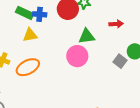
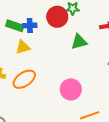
pink circle: (77, 56) -> (71, 89), moved

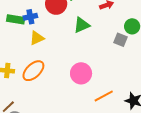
yellow triangle: (23, 47) -> (37, 38), moved

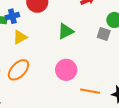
green triangle: (82, 25) -> (66, 31), moved
orange line: (104, 96) -> (90, 91), turned 42

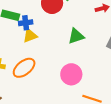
blue cross: (12, 16) -> (26, 23), moved

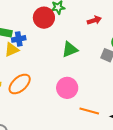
yellow triangle: (30, 36) -> (12, 50), moved

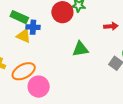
yellow triangle: (12, 50) -> (24, 36), turned 35
pink circle: (67, 88) -> (39, 87), moved

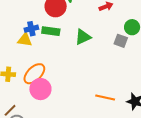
green rectangle: (19, 17) -> (51, 31), moved
pink circle: (39, 87) -> (40, 89), moved

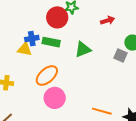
orange ellipse: (34, 74) -> (47, 75), moved
pink circle: (40, 89) -> (55, 98), moved

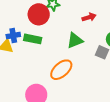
green triangle: (83, 50) -> (75, 40), moved
orange ellipse: (47, 75) -> (61, 70), moved

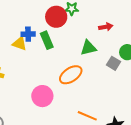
green rectangle: (33, 39) -> (47, 40), turned 48

